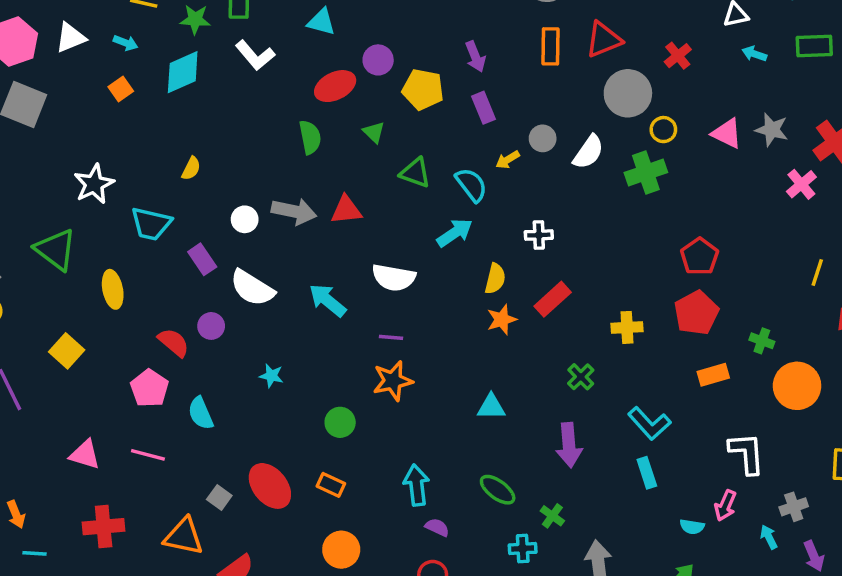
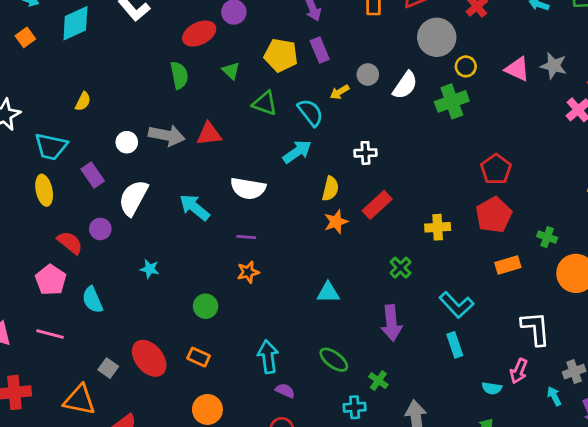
yellow pentagon: (423, 89) -> (281, 55), moved
white semicircle: (252, 288) -> (133, 198), turned 87
yellow ellipse: (113, 289) -> (44, 190), moved
orange star: (393, 381) -> (248, 272), size x0.7

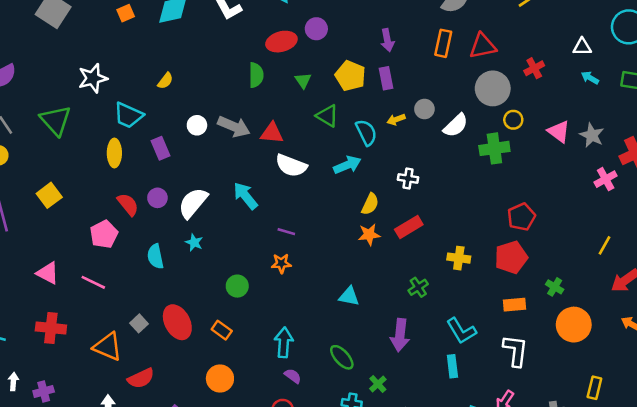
white semicircle: (248, 188) -> (291, 166), moved
white semicircle: (133, 198) -> (193, 203), moved
cyan semicircle: (92, 300) -> (155, 256), moved
white L-shape: (536, 328) -> (515, 351), moved

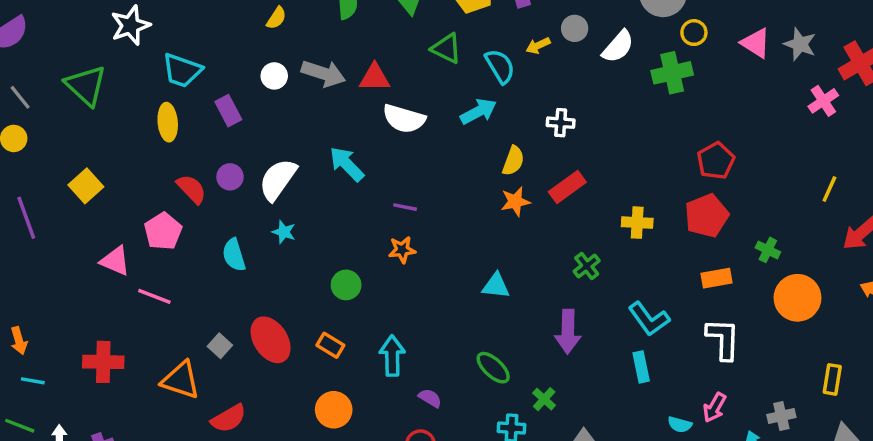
yellow semicircle: (165, 81) -> (276, 18), moved
pink triangle: (48, 273) -> (115, 261), moved
cyan arrow: (284, 342) -> (392, 356), moved

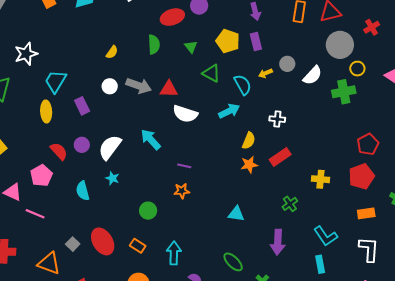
cyan trapezoid: (182, 70) -> (56, 81), turned 100

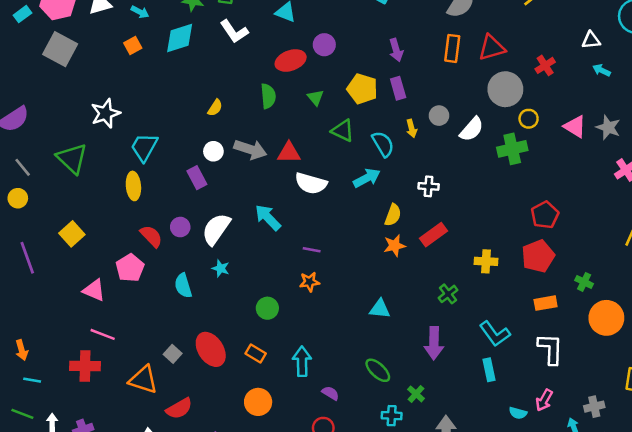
yellow arrow: (265, 73) -> (412, 128), turned -80
purple rectangle: (82, 106) -> (197, 178), moved
pink line: (35, 214) -> (103, 334), moved

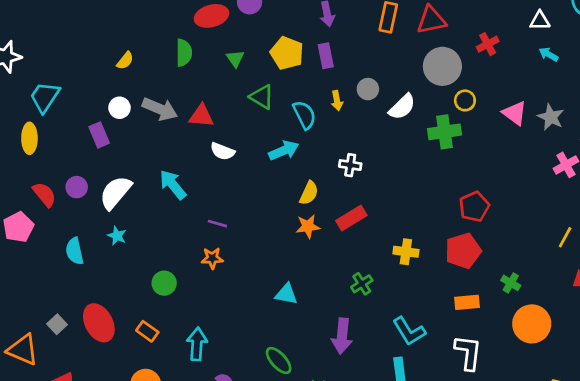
white semicircle: (311, 183) -> (223, 151), size x0.7

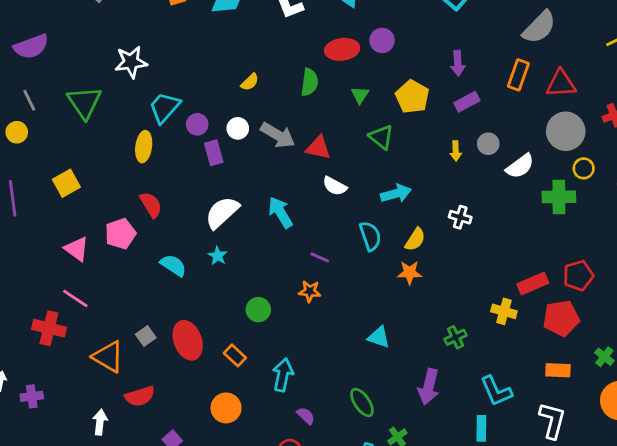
purple rectangle: (326, 56) -> (467, 102), moved, turned 65
cyan semicircle: (304, 115) -> (370, 236), moved
purple circle: (77, 187) -> (197, 124), moved
red rectangle: (351, 218) -> (533, 284), moved
cyan semicircle: (75, 251) -> (173, 265), turned 128

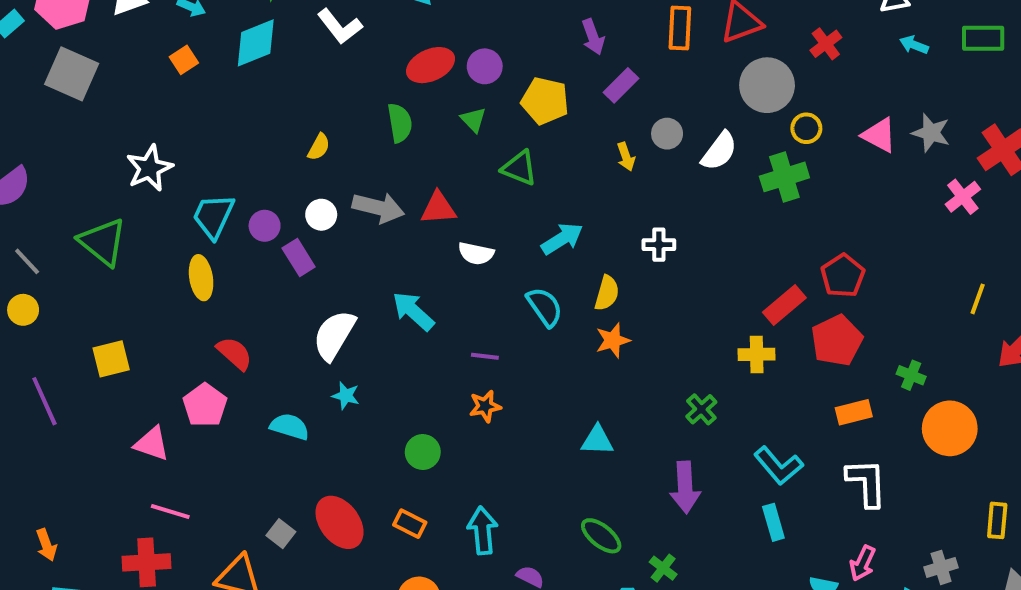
purple circle: (382, 40) -> (485, 66), moved
yellow square: (66, 183) -> (111, 359), turned 32

